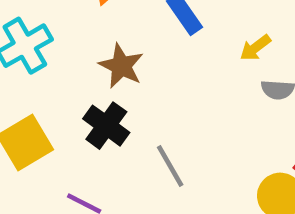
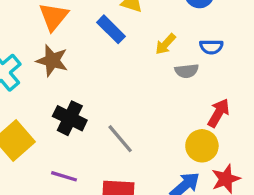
brown star: (121, 66) -> (52, 61), moved

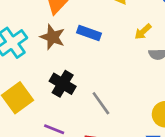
blue rectangle: (111, 29) -> (89, 33), moved, turned -30

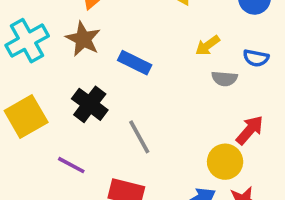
blue rectangle: (89, 33) -> (135, 63), moved

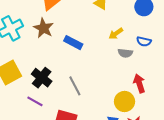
black cross: (90, 104) -> (42, 78), moved
red arrow: (250, 130) -> (139, 83), turned -60

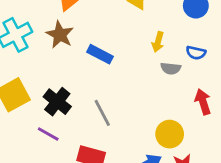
yellow arrow: (116, 34) -> (158, 42), turned -40
red arrow: (139, 83) -> (203, 102), moved

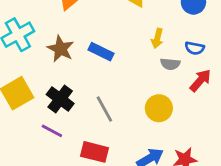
brown star: (60, 35) -> (61, 49), moved
red arrow: (203, 102) -> (200, 80), moved, turned 60
yellow circle: (170, 134) -> (159, 108), moved

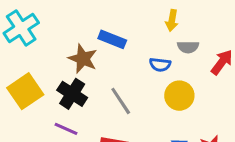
blue semicircle: (195, 48) -> (160, 65), moved
brown star: (61, 49) -> (83, 59), moved

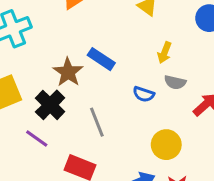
yellow circle: (179, 96) -> (166, 145), moved

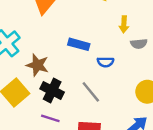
brown star: (68, 72) -> (37, 65), moved
blue semicircle: (144, 94) -> (106, 62), moved

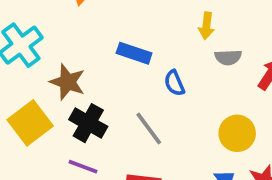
blue semicircle: (106, 62) -> (174, 83), turned 63

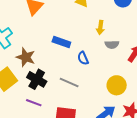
gray line: (149, 129) -> (69, 82), turned -30

